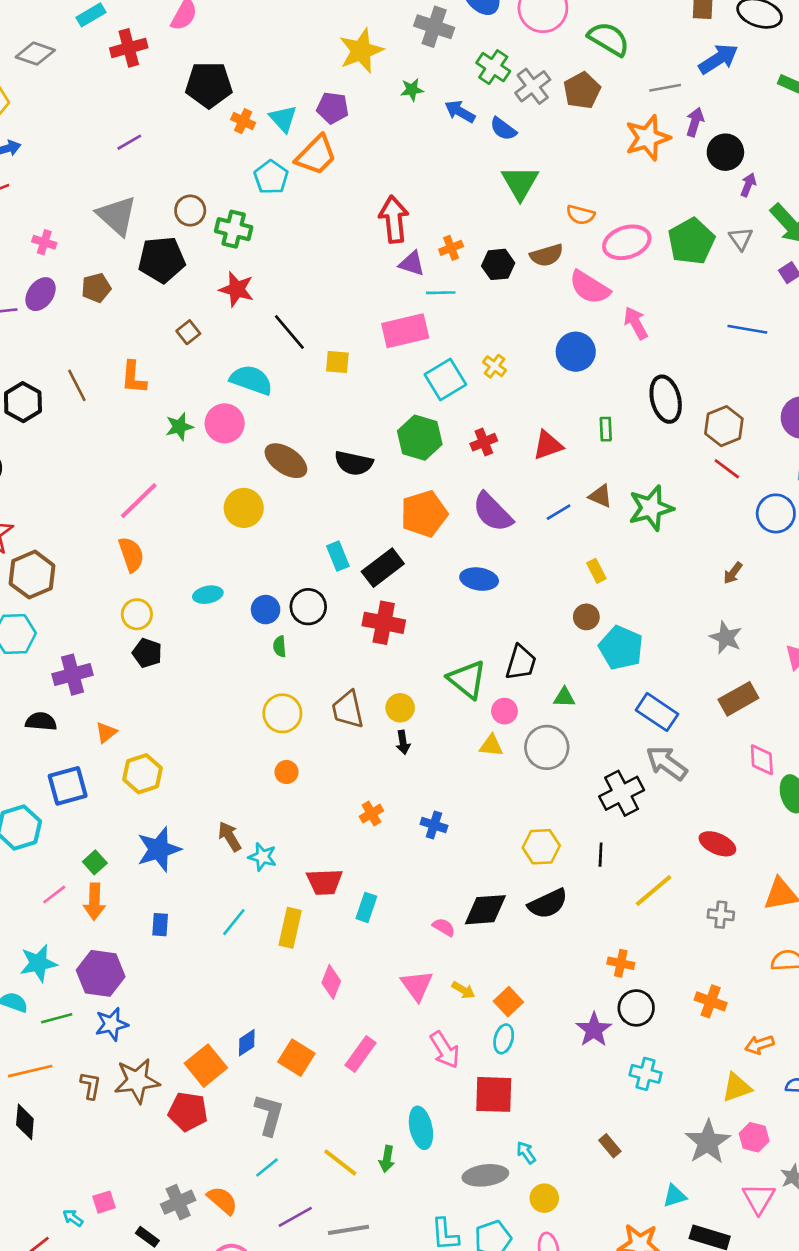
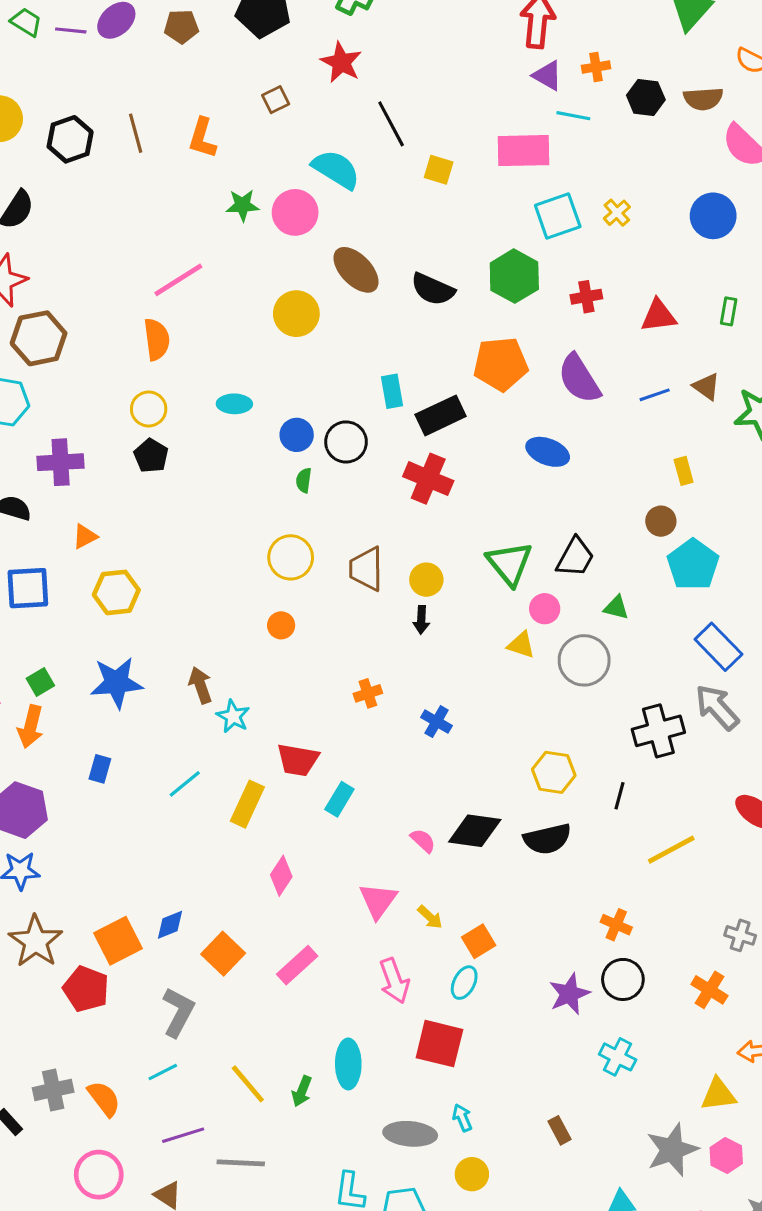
gray cross: (721, 915) -> (740, 935), moved
brown star: (137, 1081) -> (36, 941), turned 30

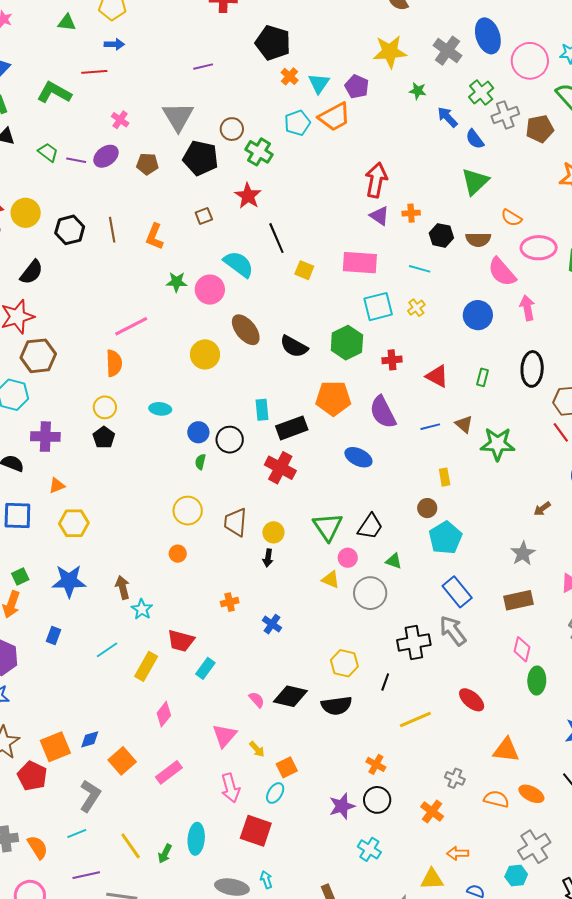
cyan line: (573, 116) -> (420, 269), moved
red triangle: (658, 316) -> (437, 376), turned 30

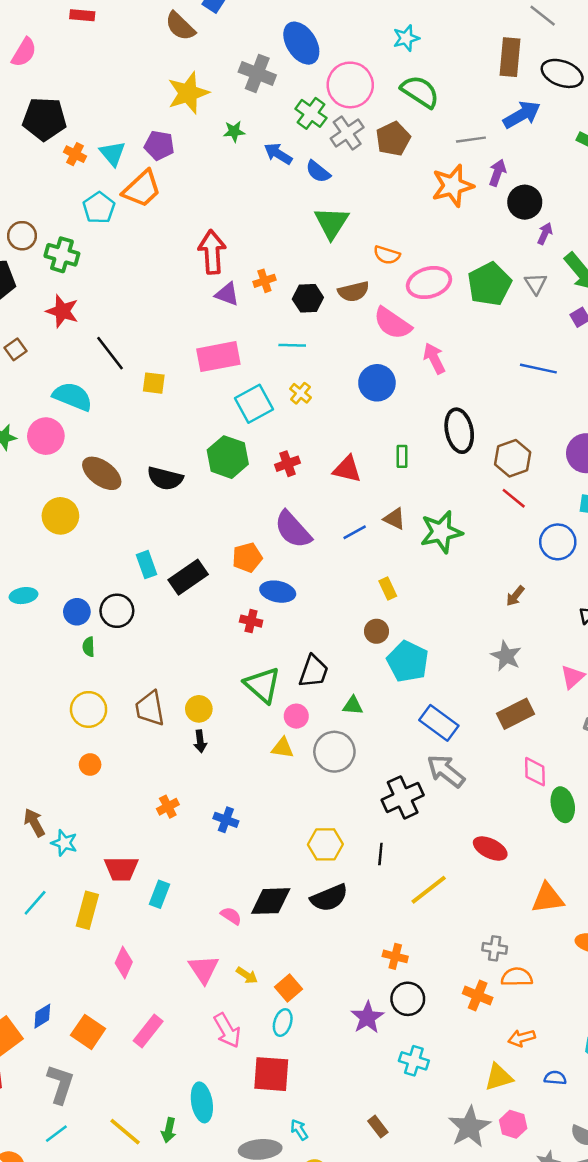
pink circle: (530, 61) -> (350, 85), moved
orange pentagon: (333, 398) -> (247, 558), moved, size x0.7
red cross: (280, 468) -> (251, 621), moved, size x0.6
orange semicircle: (496, 799) -> (517, 977), moved

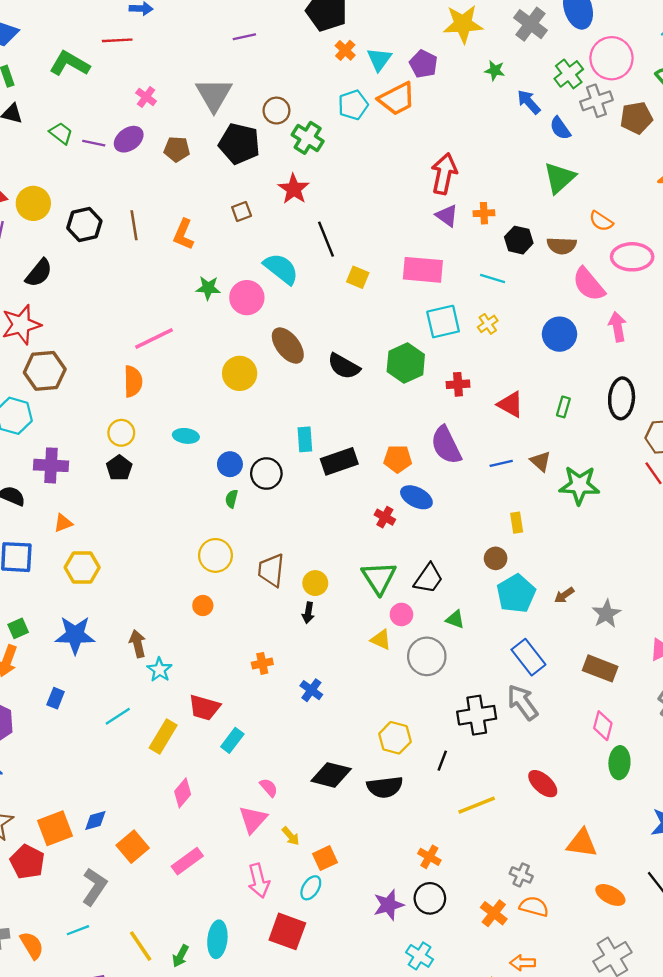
brown arrow: (515, 596) -> (564, 595), moved
brown rectangle: (516, 714) -> (600, 668), turned 32
pink semicircle: (231, 916) -> (269, 788), moved

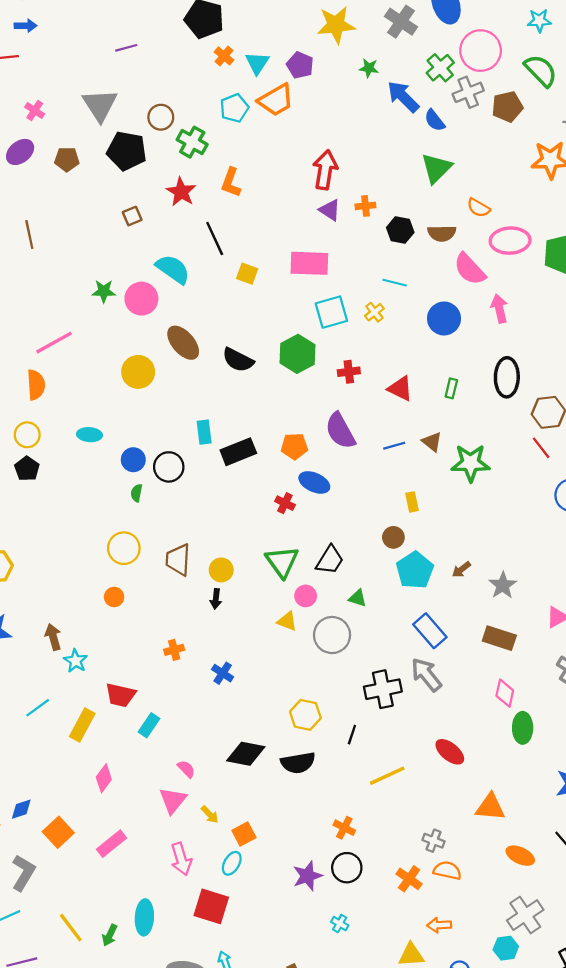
blue arrow: (529, 102) -> (403, 97), size x1.4
orange L-shape: (183, 234) -> (231, 182), moved
cyan line: (493, 279) -> (395, 283), moved
cyan cross: (420, 956) -> (340, 924), size x0.7

